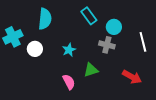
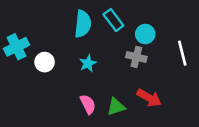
cyan semicircle: (45, 19) -> (83, 24), moved
green triangle: (91, 70) -> (116, 107), moved
red arrow: (132, 77) -> (149, 98), moved

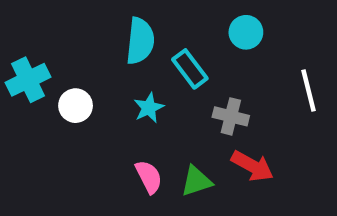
cyan rectangle: (113, 20) -> (190, 69), moved
cyan circle: (145, 34) -> (246, 32), moved
gray cross: (136, 57) -> (231, 116), moved

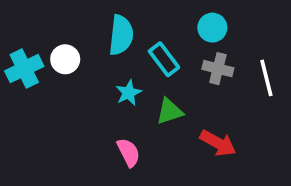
white circle: (76, 106) -> (65, 59), moved
gray cross: (231, 116) -> (218, 69), moved
green triangle: (196, 181) -> (170, 111), moved

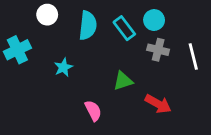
white circle: (65, 59) -> (47, 15), moved
cyan rectangle: (164, 59) -> (124, 28), moved
cyan star: (129, 93) -> (63, 67), moved

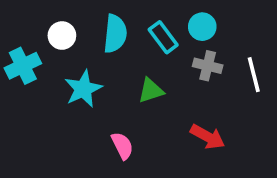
white circle: (47, 15) -> (62, 36), moved
cyan star: (63, 67) -> (83, 89), size x1.5
green triangle: (123, 81) -> (151, 91), moved

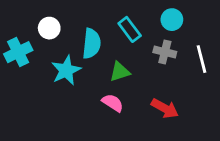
cyan circle: (202, 27) -> (172, 20), moved
cyan semicircle: (115, 34) -> (92, 44), moved
pink semicircle: (122, 146) -> (113, 103), moved, turned -30

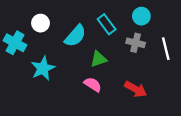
cyan semicircle: (92, 44) -> (75, 36), turned 35
cyan cross: (18, 52) -> (15, 43), turned -35
cyan star: (66, 70) -> (43, 68), moved

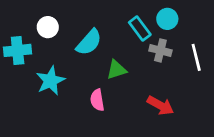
cyan rectangle: (107, 24) -> (140, 28), moved
cyan cross: (15, 43) -> (18, 50), turned -35
pink semicircle: (93, 85) -> (97, 100), moved, turned -132

